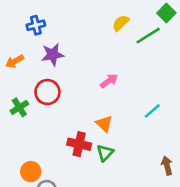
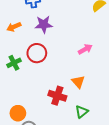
green triangle: (105, 153) -> (82, 112), moved

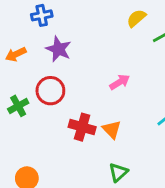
purple star: (44, 25) -> (59, 49), turned 30
red cross: (57, 96) -> (82, 127), moved

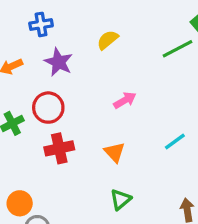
yellow semicircle: (136, 18) -> (108, 40), moved
red cross: (82, 127) -> (59, 148), moved, turned -30

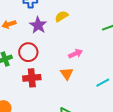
yellow semicircle: (108, 40) -> (62, 16), moved
orange triangle: (115, 152) -> (67, 74), moved

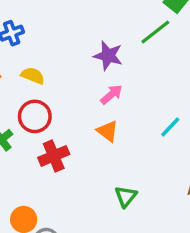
yellow semicircle: (62, 16) -> (33, 76), moved, turned 72
purple star: (38, 25) -> (108, 56), moved

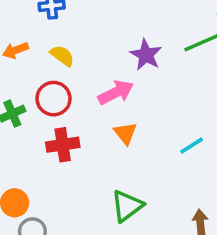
pink arrow: (111, 94) -> (116, 92), moved, size x1.4
green triangle: (126, 196) -> (127, 206), size x1.4

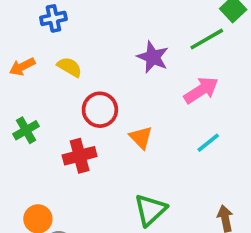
pink arrow: (116, 92) -> (201, 90), moved
red circle: (54, 99) -> (100, 110), moved

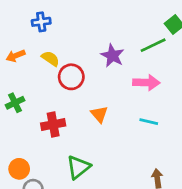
pink arrow: (201, 90) -> (146, 83), turned 30
red circle: (100, 110) -> (71, 77), moved
cyan line: (208, 143) -> (149, 122), turned 48
green triangle: (150, 210) -> (78, 167), moved

